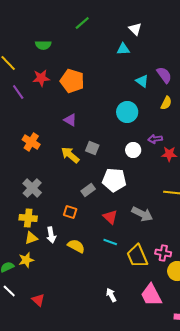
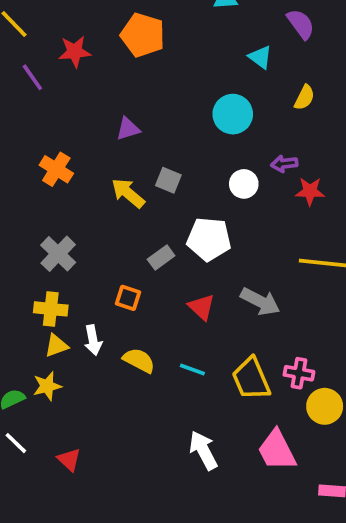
purple semicircle: (164, 75) -> (301, 24), moved
orange pentagon: (72, 81) -> (143, 35), moved
purple triangle: (70, 120) -> (128, 129), turned -48
cyan line: (110, 242) -> (192, 370), moved
white arrow: (111, 295) -> (203, 450), size x1.5

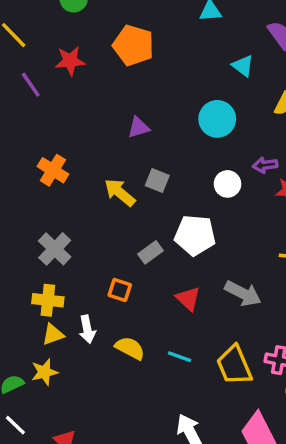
purple triangle: (128, 129) -> (139, 127), moved

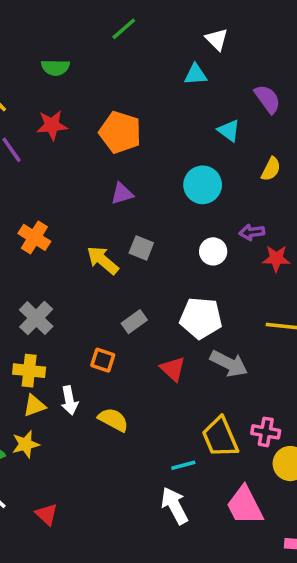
orange pentagon: (133, 45) -> (120, 132), moved
white pentagon: (195, 235) -> (201, 318), moved
cyan line: (180, 357) -> (183, 465), moved, turned -35

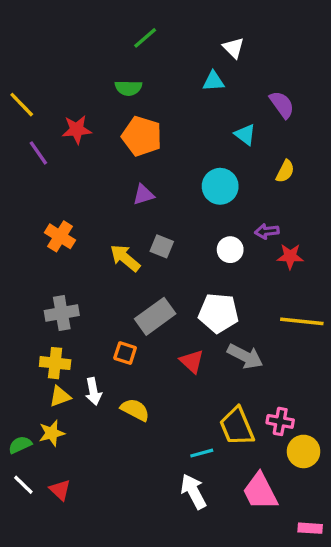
green semicircle: (55, 67) -> (128, 88), moved
gray cross: (36, 318) -> (62, 313), turned 36
gray rectangle: (134, 322) -> (155, 316), size x1.6
red triangle: (47, 514) -> (60, 490), moved

